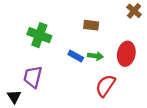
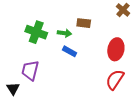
green arrow: (96, 56) -> (64, 33), moved
red semicircle: (105, 86) -> (115, 80), moved

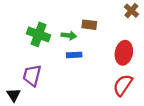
blue rectangle: (70, 51) -> (74, 55), turned -32

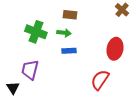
brown rectangle: (89, 25) -> (70, 15), moved
red semicircle: (123, 85) -> (100, 80), moved

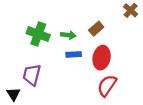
brown rectangle: (70, 15) -> (96, 29), moved, turned -48
red ellipse: (115, 49) -> (102, 58), moved

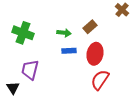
green cross: (38, 34) -> (23, 33), moved

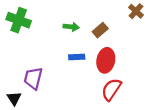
green cross: (23, 33) -> (19, 20), moved
green arrow: (64, 33) -> (71, 27), moved

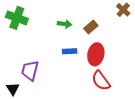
red semicircle: (111, 89) -> (101, 81), turned -70

